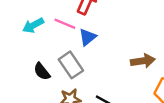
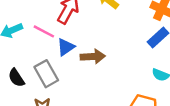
brown arrow: (143, 61) -> (93, 57), moved

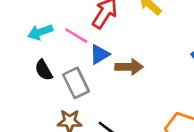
black semicircle: (16, 78) -> (44, 70), moved

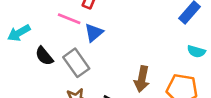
cyan arrow: (40, 32) -> (19, 33), moved
brown arrow: (129, 67) -> (142, 79), moved, turned 110

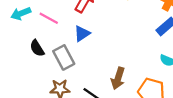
pink line: (69, 19) -> (49, 18), moved
cyan arrow: (19, 33) -> (21, 13), moved

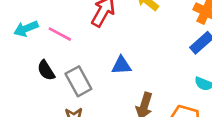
blue triangle: (82, 34) -> (121, 65), moved, turned 30

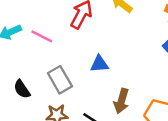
black semicircle: (46, 70) -> (22, 89), moved

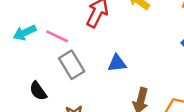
gray rectangle: (60, 80) -> (72, 65), moved

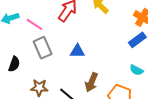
black semicircle: (38, 91) -> (14, 64), turned -133

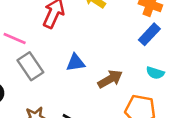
brown arrow: (91, 82) -> (110, 79), moved, turned -132

